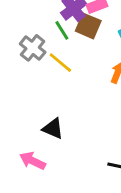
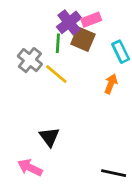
green line: (62, 30) -> (58, 43), turned 36
black triangle: (53, 129) -> (49, 137), turned 30

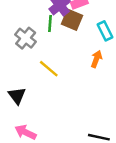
yellow line: (56, 74) -> (49, 69), moved
black triangle: (49, 137) -> (17, 96), moved

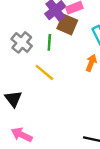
green line: (50, 23) -> (49, 42), moved

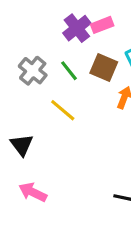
brown square: (67, 24) -> (104, 68), moved
green line: (49, 42) -> (69, 71), turned -42

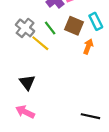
yellow line: (63, 110) -> (40, 43), moved
black triangle: (22, 145) -> (27, 82), moved

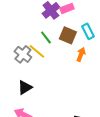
gray cross: (25, 28) -> (23, 54), moved
black triangle: (27, 82) -> (25, 87), turned 35

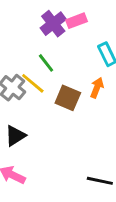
brown square: (68, 35) -> (68, 98), moved

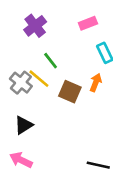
pink rectangle: (77, 21) -> (88, 23), moved
purple cross: (53, 24) -> (35, 26), moved

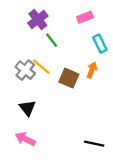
green line: (51, 61) -> (52, 40), moved
black triangle: (23, 125) -> (28, 108), turned -36

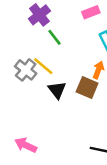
brown square: (69, 78) -> (87, 87), moved
black triangle: (28, 108) -> (57, 90), moved

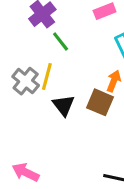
yellow line: (43, 66) -> (47, 76), turned 65

